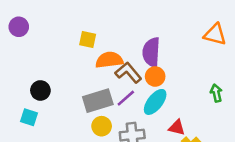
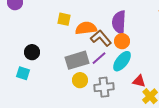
yellow square: (88, 40) -> (64, 19), moved

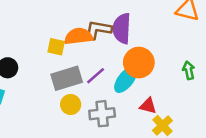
yellow square: (64, 19) -> (56, 47), moved
brown L-shape: (101, 38) -> (98, 30), moved, turned -40
orange circle: (122, 41) -> (139, 63), moved, size x1.5

